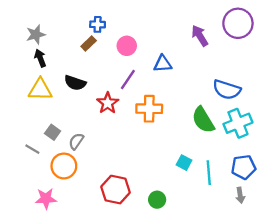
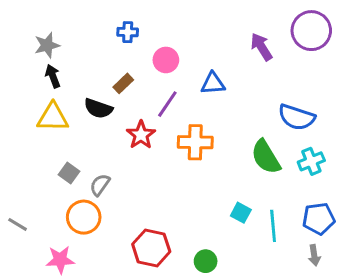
brown rectangle: (89, 44) -> (123, 83), moved
cyan cross: (238, 123) -> (311, 161), size x0.7
gray line: (32, 149) -> (18, 224), moved

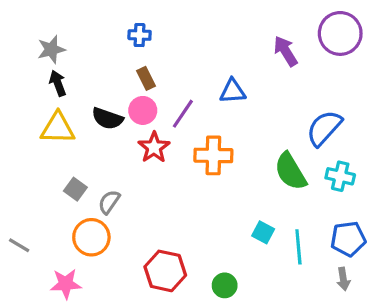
pink circle: (166, 60) -> (143, 110), moved
brown rectangle: (123, 83) -> (146, 78), moved, turned -72
blue semicircle: (297, 117) -> (324, 128), turned 114
cyan cross: (311, 161) -> (340, 176), turned 35

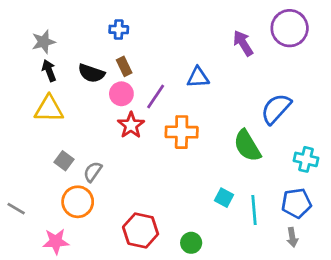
black semicircle: (107, 118) -> (91, 73), moved
cyan cross: (340, 176) -> (306, 159), moved

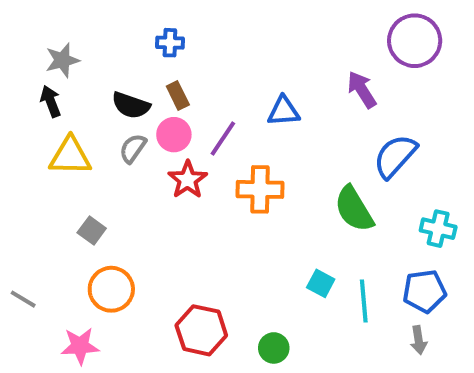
purple arrow: (243, 43) -> (362, 90), moved
black arrow: (49, 71) -> (51, 101), moved
gray semicircle: (93, 172) -> (133, 148), moved

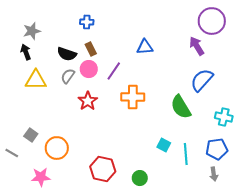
purple arrow: (362, 90) -> (197, 46), moved
blue triangle: (283, 111) -> (145, 47), moved
red star: (188, 180) -> (88, 101), moved
gray square: (92, 231) -> (31, 135), moved

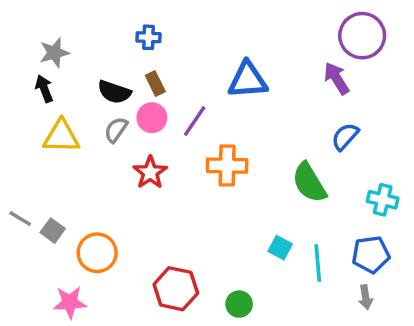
blue triangle: (145, 47) -> (248, 80), size x1.4
blue semicircle: (202, 80) -> (345, 136), size x0.7
gray line: (12, 153) -> (20, 219), moved

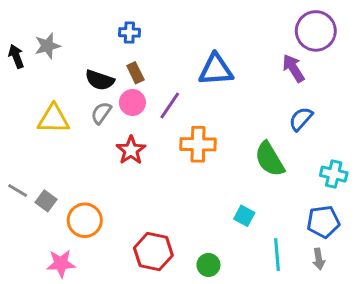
black arrow: (44, 89) -> (16, 56), moved
cyan line: (318, 263) -> (277, 255), moved

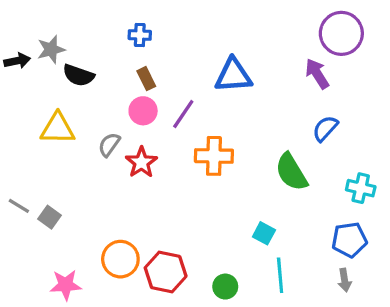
black arrow: (16, 56) -> (17, 61), turned 100
black semicircle: (100, 80) -> (79, 75), moved
gray semicircle: (101, 113) -> (109, 145), moved
orange circle: (85, 220) -> (120, 259), moved
cyan line: (277, 255) -> (280, 275), moved

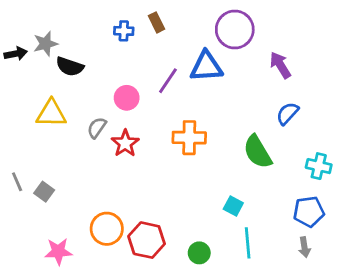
purple circle: (341, 33) -> (235, 30), moved
brown rectangle: (146, 79) -> (157, 22), moved
purple line: (183, 114) -> (168, 81), moved
gray line: (19, 206) -> (17, 182), turned 36

